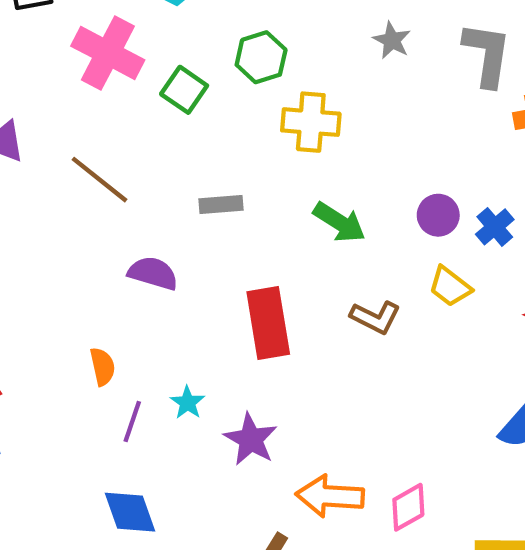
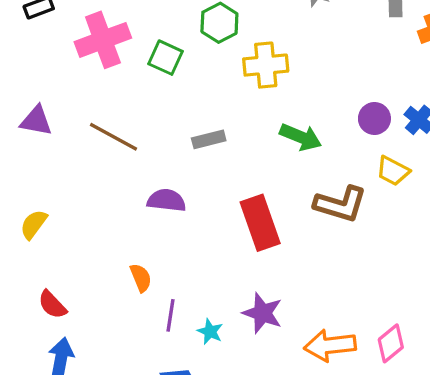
pink cross: (108, 53) -> (103, 40), turned -38
brown L-shape: (375, 317) -> (341, 204), size x1.4
cyan star: (187, 403) -> (210, 331), moved

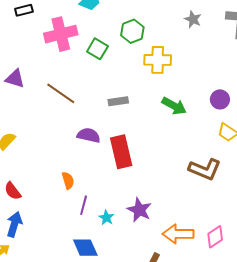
brown L-shape: (341, 204) -> (205, 169), moved
red rectangle: (260, 223) -> (121, 152), moved

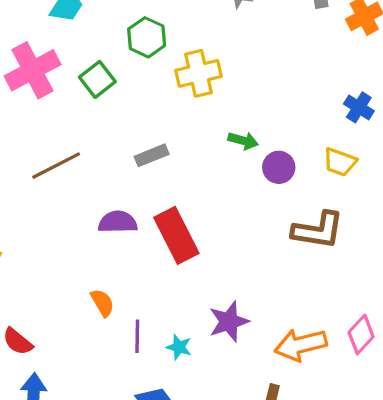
green square: (97, 49) -> (97, 79), turned 35
brown line: (61, 93) -> (56, 166), turned -48
purple circle: (220, 99) -> (279, 167), moved
green arrow: (174, 106) -> (243, 141), size x0.7
purple star: (139, 210) -> (229, 322), turned -30

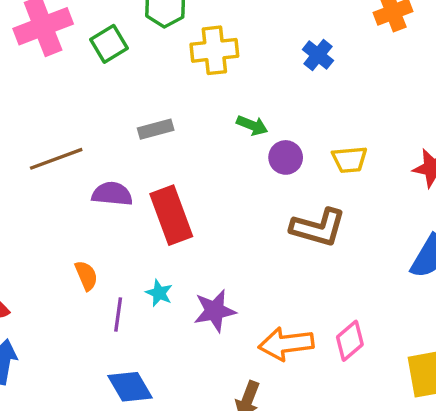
blue cross: (359, 107) -> (318, 55), moved
yellow trapezoid: (340, 162) -> (349, 160), turned -32
brown line: (56, 166) -> (56, 159), moved
cyan star: (179, 347) -> (159, 293), moved

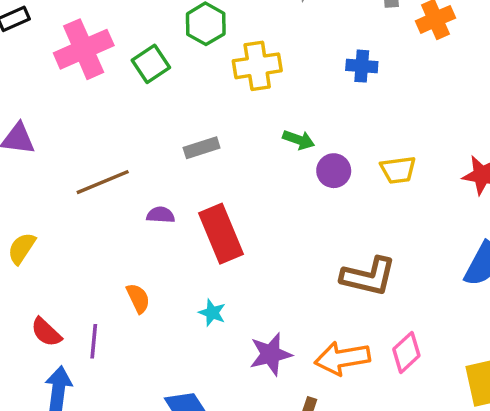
blue cross: (318, 55) -> (362, 66), turned -32
purple semicircle: (112, 194) -> (161, 215), size x0.7
brown L-shape: (318, 228) -> (368, 276), moved
purple star: (215, 311) -> (271, 354), moved
purple line: (118, 315) -> (94, 341), moved

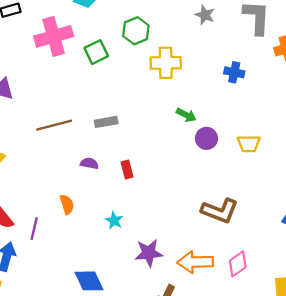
gray rectangle: (202, 148) -> (106, 122), moved
purple semicircle: (161, 215) -> (89, 163), moved
red rectangle: (221, 234) -> (127, 170), size x0.5

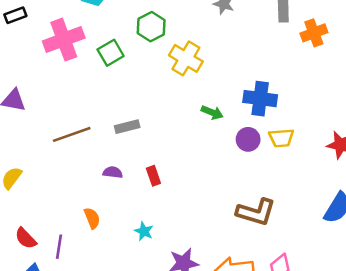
yellow cross: (166, 63) -> (186, 58), turned 36
blue cross: (234, 72) -> (260, 99), moved, size x1.5
purple circle: (206, 138) -> (248, 139), moved

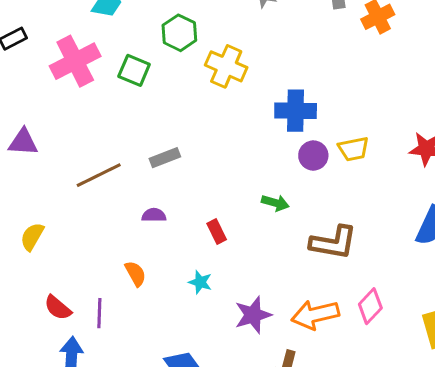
green square: (111, 53) -> (134, 70), turned -30
blue cross: (260, 99) -> (296, 111), moved
green arrow: (212, 112) -> (275, 203), moved
red rectangle: (153, 176) -> (217, 231), moved

